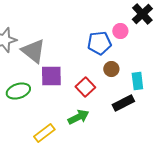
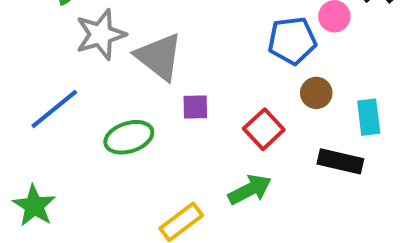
purple square: (51, 76) -> (195, 107), size x0.6
black rectangle: (123, 103) -> (340, 161), turned 40

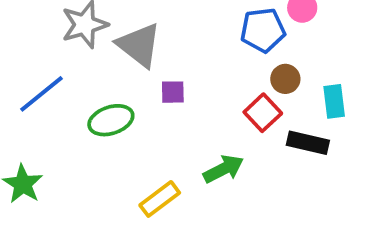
red square: (264, 129) -> (263, 113), moved

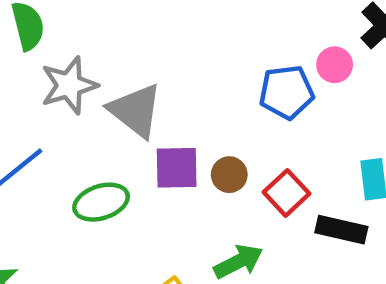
brown circle: (285, 79) -> (229, 175), moved
purple square: (173, 92) -> (177, 168), size x1.5

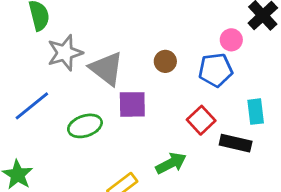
blue pentagon: (286, 92) -> (216, 70), moved
brown circle: (229, 175) -> (165, 61), moved

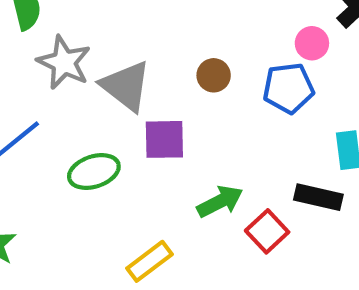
gray star: (65, 53) -> (64, 62), turned -30
red square: (201, 120) -> (267, 231), moved
green arrow: (171, 163) -> (220, 201), moved

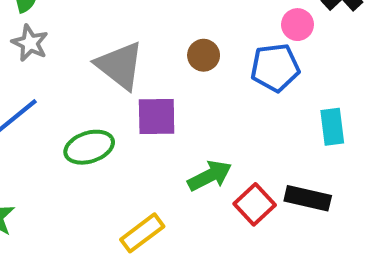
gray star: (64, 62) -> (30, 43), moved, size x0.7
black rectangle: (318, 197) -> (308, 198), moved

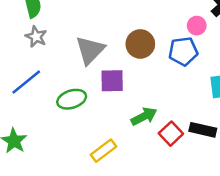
brown circle: (204, 55) -> (140, 44), size x1.5
gray triangle: (120, 65) -> (90, 50), turned 36

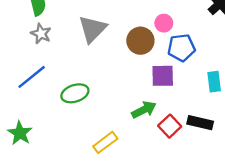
pink circle: (197, 26) -> (164, 23), moved
gray triangle: (90, 50) -> (92, 29), moved
purple square: (112, 81) -> (163, 76), moved

